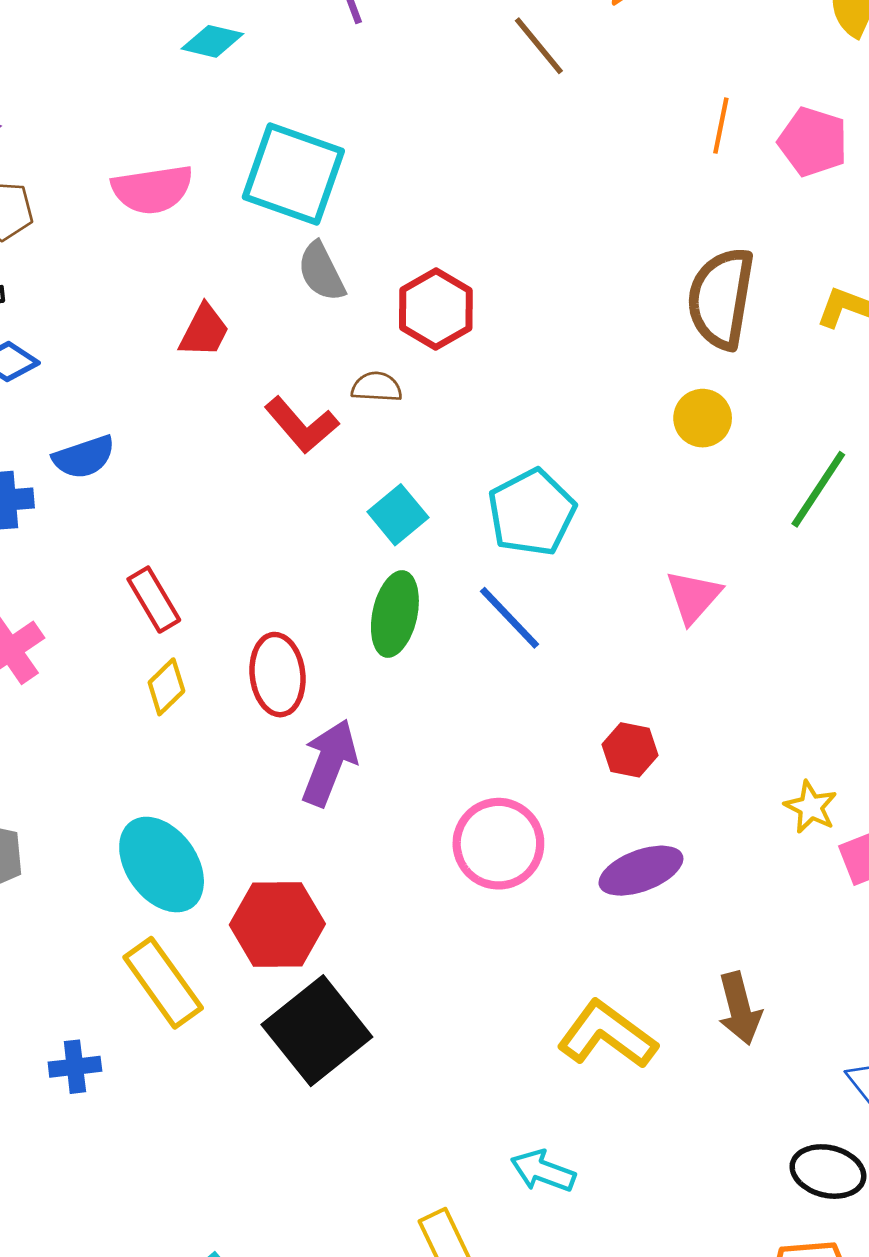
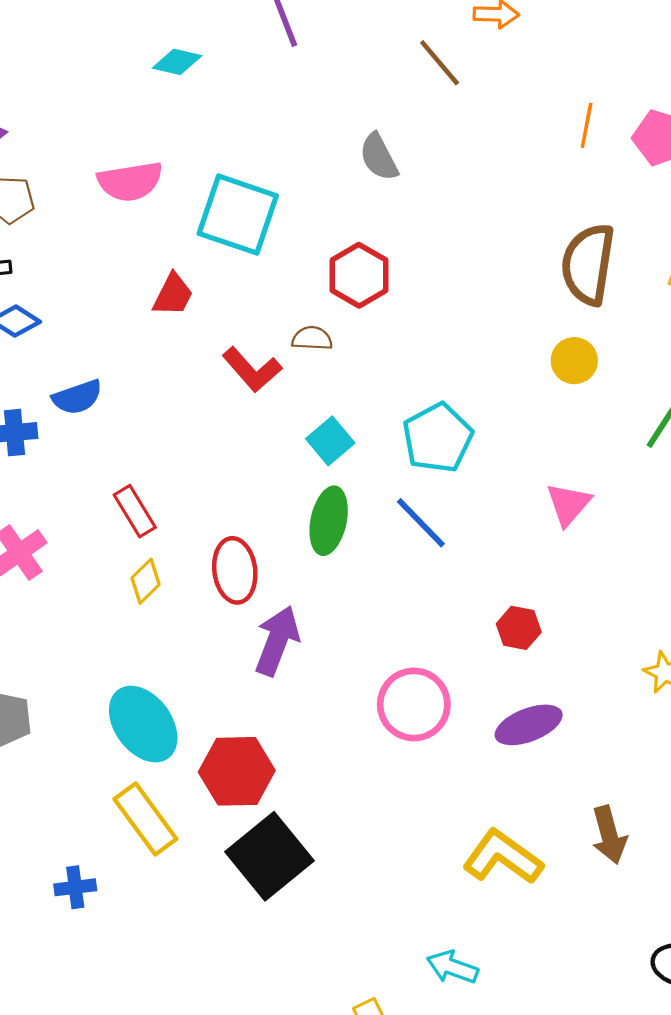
cyan square: (293, 174) -> (238, 215), moved
gray semicircle: (321, 272) -> (379, 157), moved

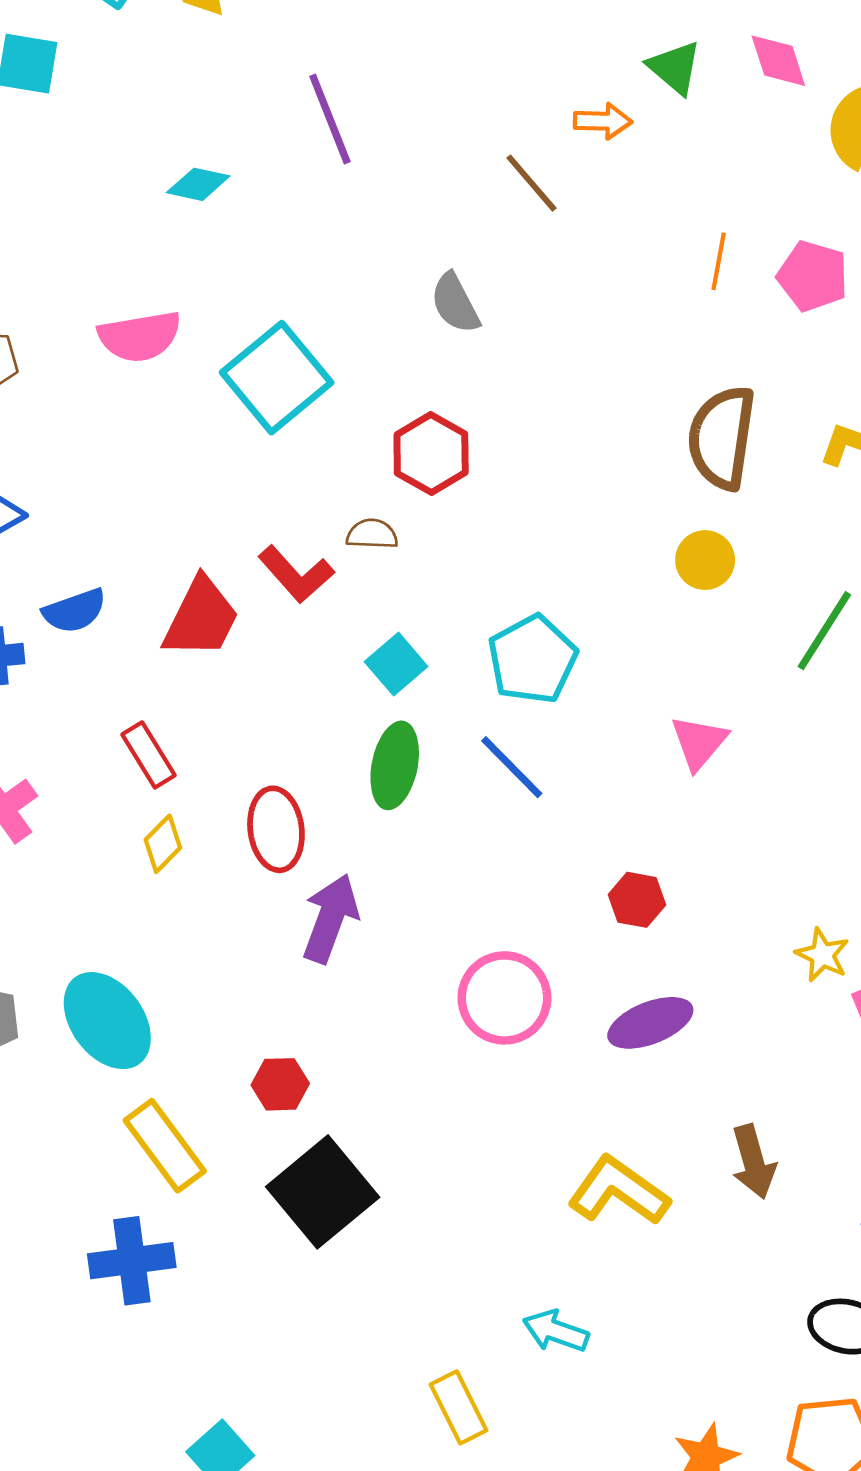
cyan square: (238, 215) -> (277, 378), turned 32
red trapezoid: (173, 295) -> (201, 618), moved, size x1.5
cyan ellipse: (143, 724) -> (107, 1021), moved
red hexagon: (237, 771) -> (280, 1084), size x0.6
blue cross: (75, 887) -> (132, 1261), moved, size x1.6

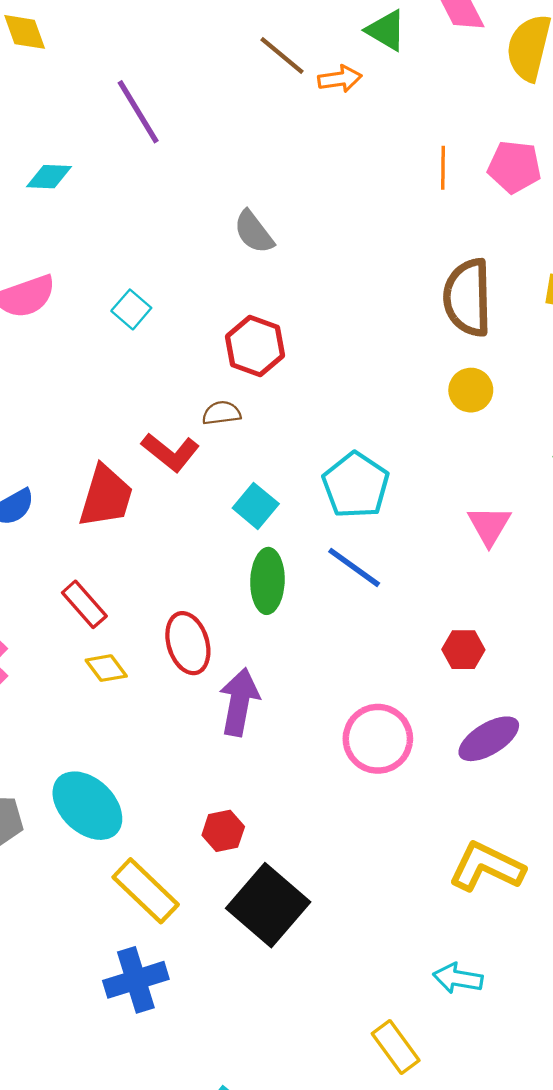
brown line: (531, 183) -> (282, 56), moved
cyan square: (277, 378) -> (131, 309), size x0.5
yellow diamond: (163, 844) -> (106, 668), turned -72

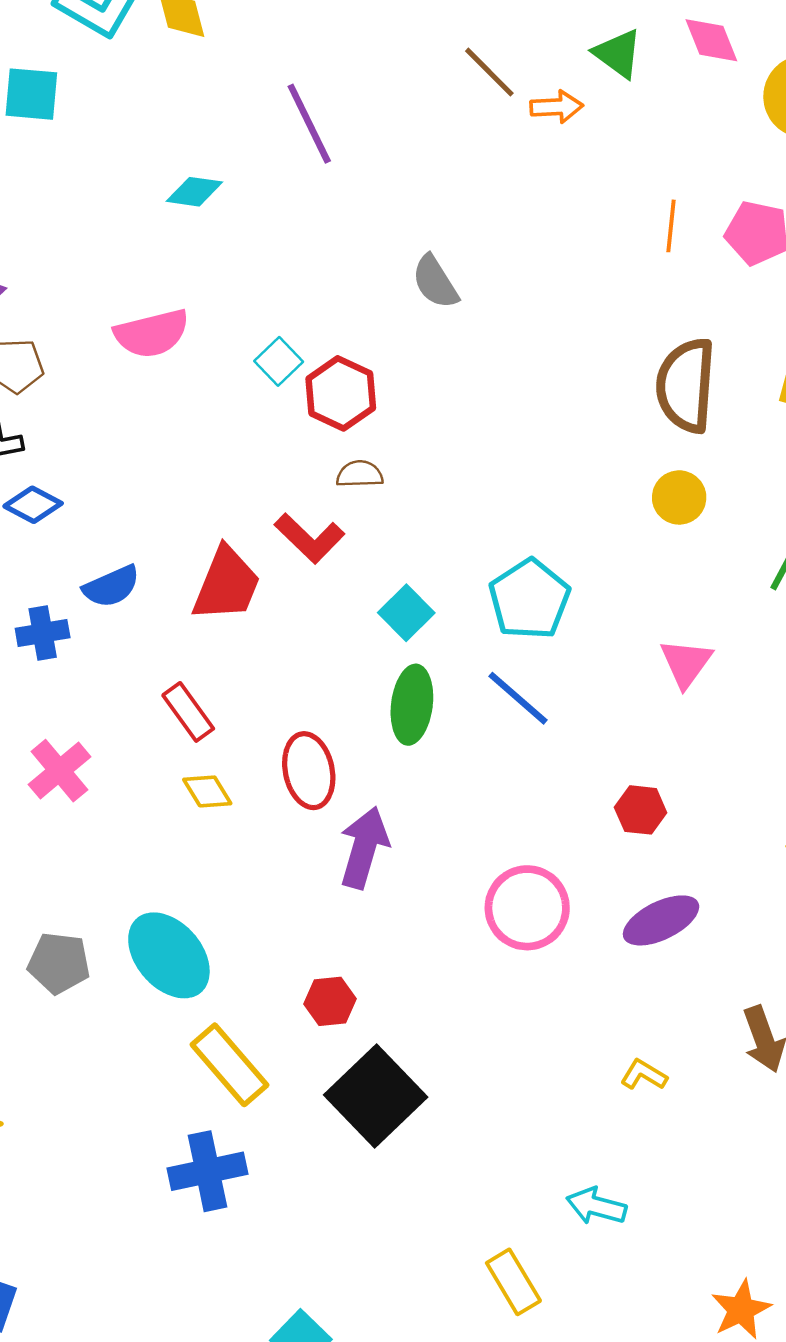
red hexagon: (255, 346) -> (341, 393), moved
brown semicircle: (222, 413) -> (360, 474), moved
yellow L-shape: (487, 867) -> (644, 1075), size x0.5

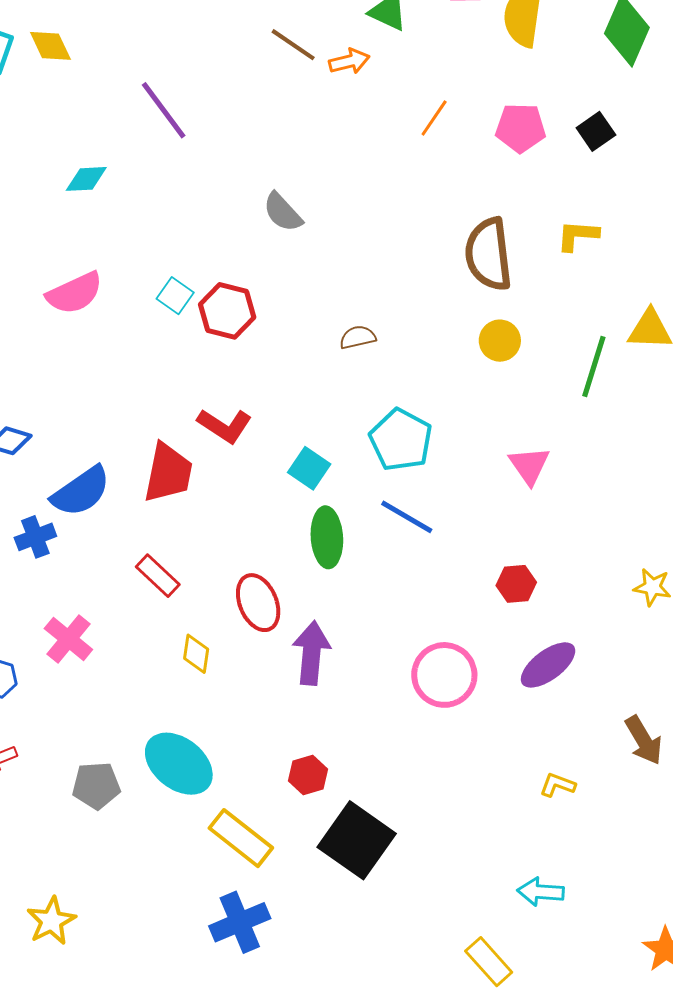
orange line: (671, 226) -> (434, 118), moved, turned 39
brown semicircle: (360, 474) -> (358, 337), moved
blue semicircle: (111, 586) -> (81, 491), size x1.4
yellow diamond: (207, 791) -> (196, 654), moved, turned 51

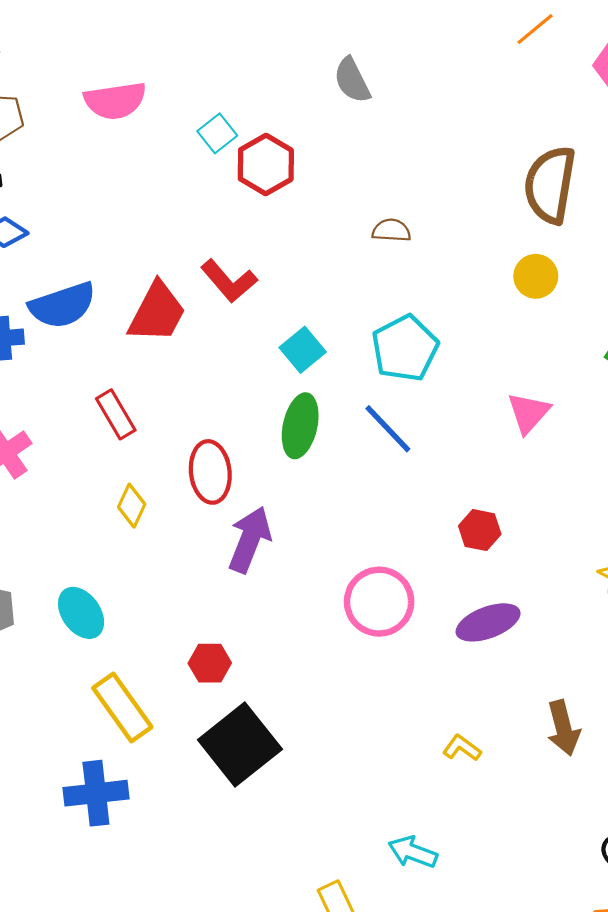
cyan ellipse: (179, 764) -> (81, 613), size x0.7

